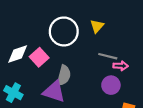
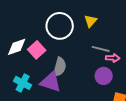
cyan cross: (13, 93) -> (23, 83), moved

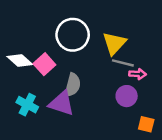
yellow triangle: (91, 21) -> (114, 43), moved, size x1.5
white diamond: (17, 47) -> (20, 61), turned 60

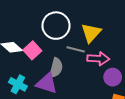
gray line: (123, 63) -> (76, 49), moved
pink arrow: (138, 74) -> (98, 59), moved, size x1.5
purple circle: (127, 96) -> (113, 77), moved

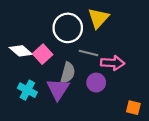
yellow triangle: (91, 33) -> (98, 18), moved
purple circle: (113, 77) -> (96, 83), moved
purple triangle: (47, 83) -> (58, 89), turned 45

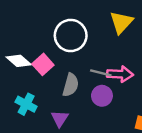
yellow triangle: (98, 18) -> (121, 22), moved
gray line: (89, 53) -> (101, 73), moved
purple triangle: (58, 89) -> (60, 119), moved, size x0.7

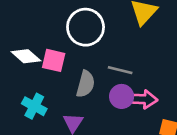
pink square: (43, 64) -> (54, 60), turned -35
pink arrow: (120, 74) -> (142, 99), moved

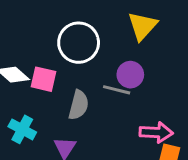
purple circle: (122, 96) -> (130, 75), moved
pink arrow: (142, 99) -> (156, 132), moved

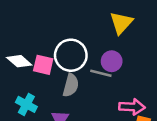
white circle: (79, 43) -> (71, 55), moved

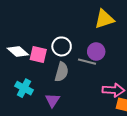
yellow triangle: (121, 23) -> (104, 19), turned 30
white circle: (71, 55) -> (62, 46), size x0.7

